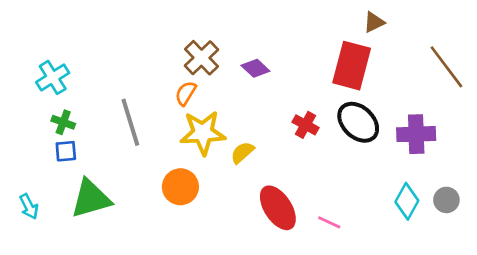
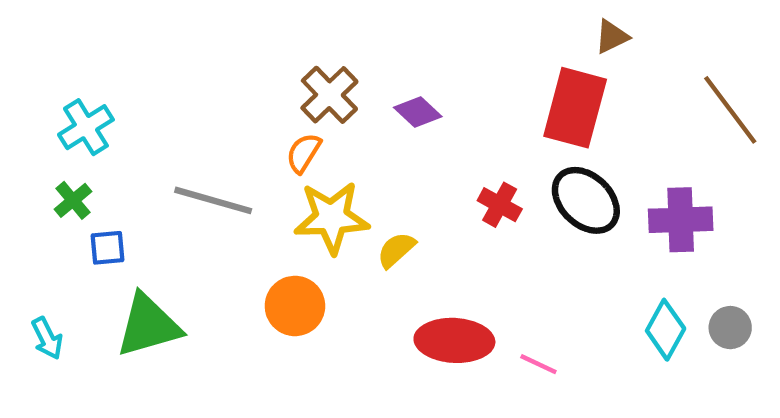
green cross: (63, 122) -> (73, 200), moved, turned 30
gray line: (130, 122) -> (213, 200), turned -57
red ellipse: (278, 208) -> (454, 340), turned -54

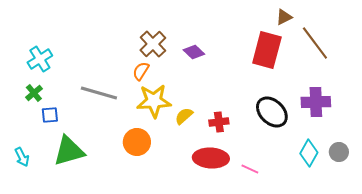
brown line: (730, 110) -> (315, 43), moved
black ellipse: (586, 200) -> (272, 112), moved
red cross: (500, 205) -> (219, 122), moved, turned -36

